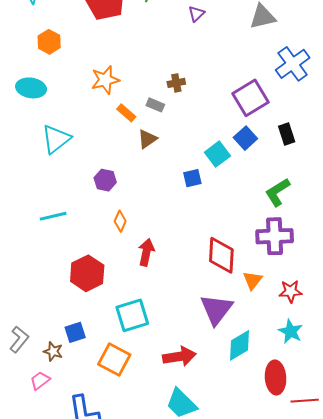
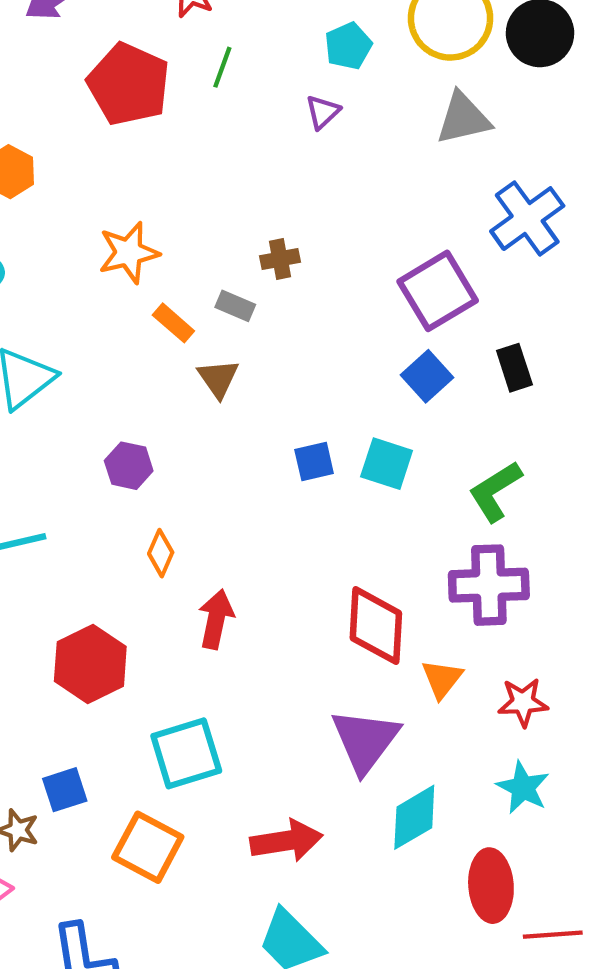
brown triangle: (147, 139) -> (218, 378), turned -30
cyan square: (217, 154) -> (387, 464), moved, turned -35

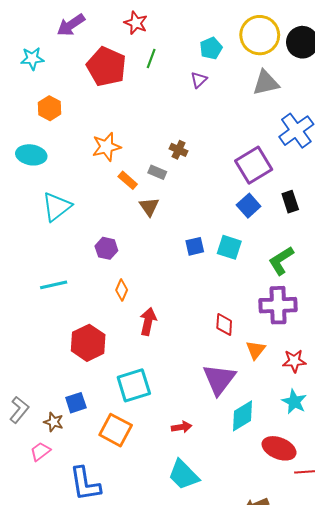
brown cross: (280, 259) -> (178, 150), turned 36
red diamond: (376, 626) -> (224, 324), size x0.6
red arrow: (286, 841) -> (182, 427), size x0.6
red ellipse: (491, 886) -> (279, 448), turned -64

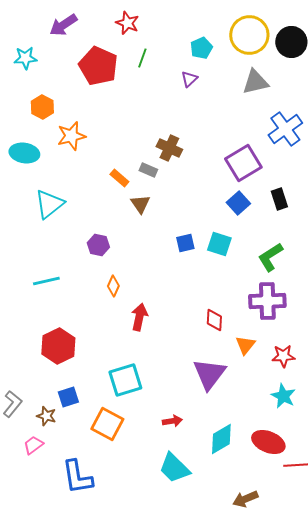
orange star: (106, 147) -> (71, 136), moved
brown cross: (178, 150) -> (169, 148), size x1.4
red hexagon: (88, 343) -> (58, 346), moved
cyan diamond: (242, 416) -> (221, 439), moved

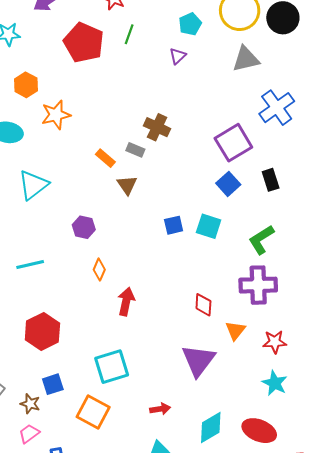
pink trapezoid: (33, 445) -> (29, 434), moved

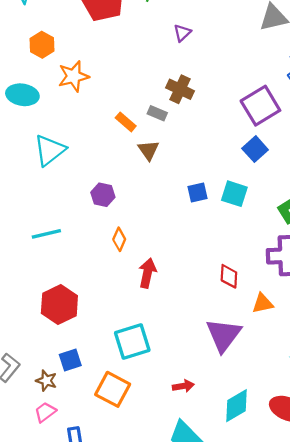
purple triangle: (178, 56) -> (182, 33), moved
orange triangle: (235, 330) -> (263, 303), turned 40

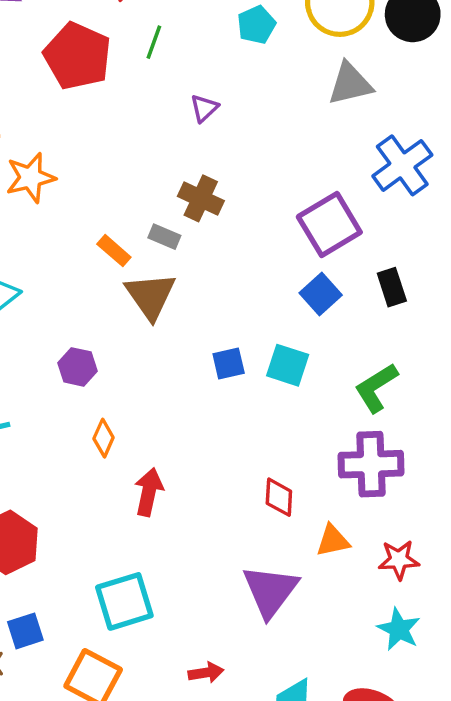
brown triangle: (149, 150) -> (150, 296), size x1.5

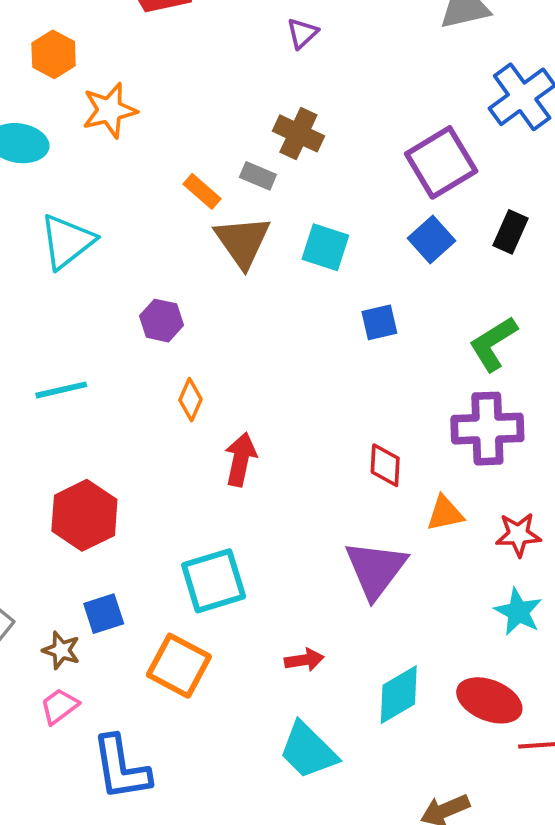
black rectangle: (392, 287) -> (511, 232), turned 42
blue square: (229, 363) -> (379, 322), moved
cyan square: (288, 365) -> (325, 247), moved

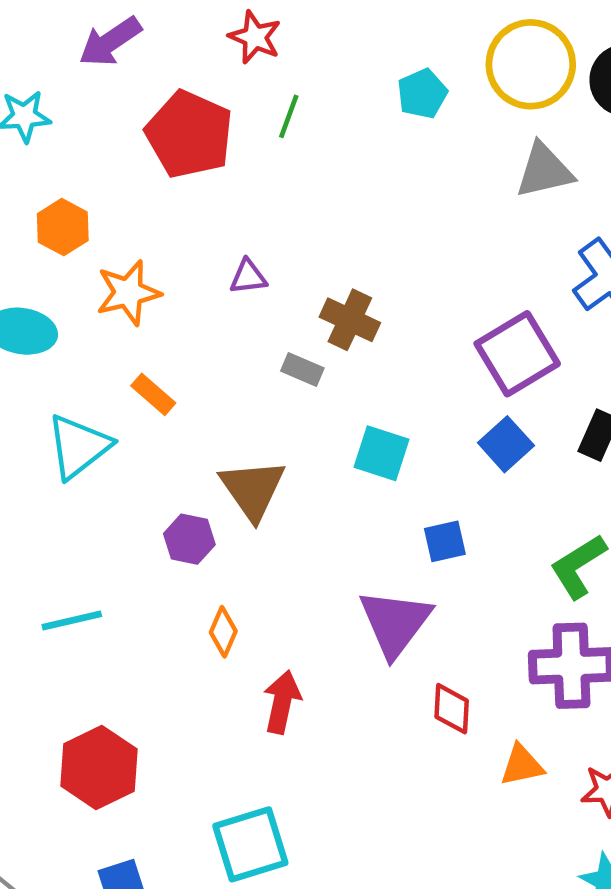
purple triangle: (302, 33) -> (248, 277), moved, turned 36
orange rectangle: (202, 191) -> (153, 394), moved
brown triangle: (243, 241) -> (253, 489), moved
purple triangle: (376, 569) -> (395, 623), moved

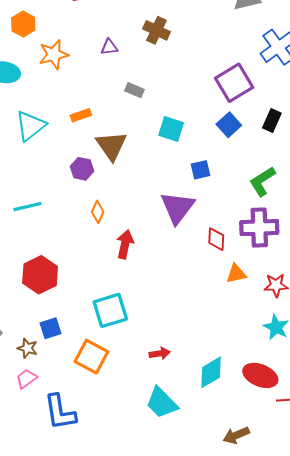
brown cross: (350, 320) -> (156, 30), moved
orange rectangle: (153, 394) -> (81, 115), moved, turned -60
red diamond: (452, 709) -> (216, 239), moved

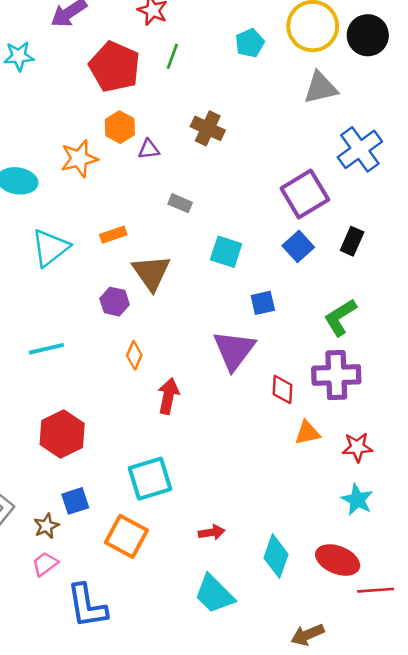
orange hexagon: (23, 24) -> (120, 127), moved
brown star: (27, 348) -> (46, 526), turned 30
cyan diamond: (211, 372) -> (276, 556), turned -40

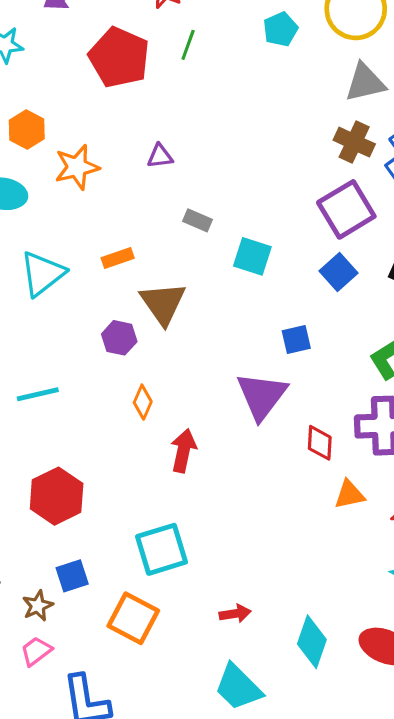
orange hexagon: (120, 127) -> (27, 130), moved
brown cross: (208, 128) -> (354, 142), moved
cyan square: (226, 252) -> (252, 256), moved

